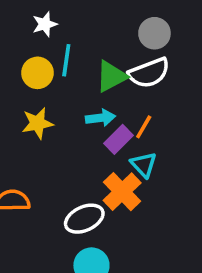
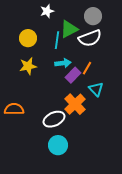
white star: (45, 24) -> (47, 11), moved
cyan line: (66, 60) -> (57, 40), moved
green triangle: (111, 76) -> (69, 29), moved
cyan triangle: (144, 165) -> (96, 89), moved

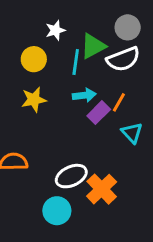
white star: (47, 11) -> (55, 30), moved
orange cross: (75, 104) -> (102, 189), moved
cyan circle: (58, 145) -> (57, 211), moved

